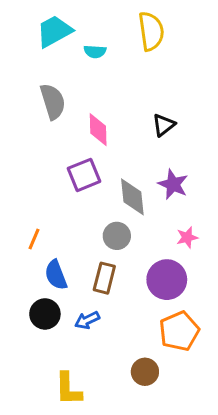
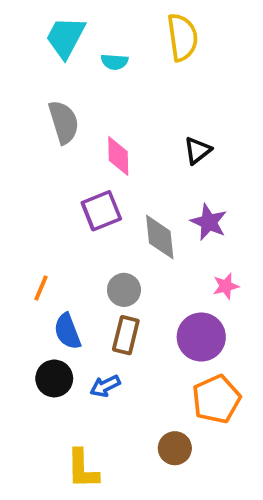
cyan trapezoid: (54, 31) -> (66, 37), turned -33
gray circle: (117, 236) -> (124, 290), moved

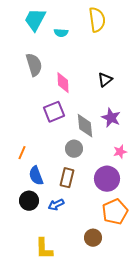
gray circle: (124, 290) -> (74, 149), moved

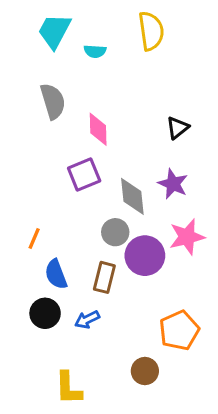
black triangle: (105, 80) -> (178, 128), moved
pink star: (120, 152) -> (187, 237), size x1.6
purple circle: (107, 179) -> (145, 256), moved

